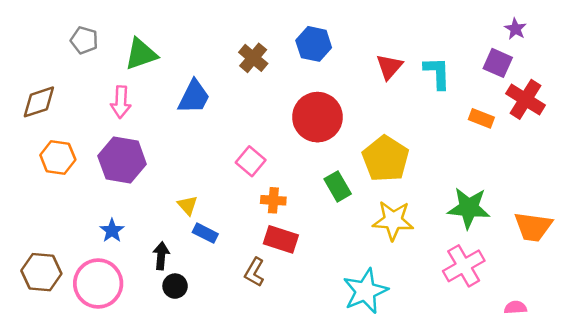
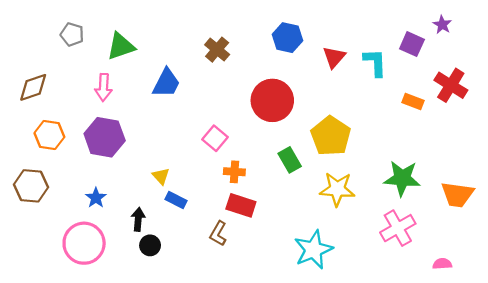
blue hexagon: (314, 44) -> (287, 38), moved
purple square: (498, 63) -> (412, 44), moved
brown hexagon: (41, 272) -> (31, 186), moved

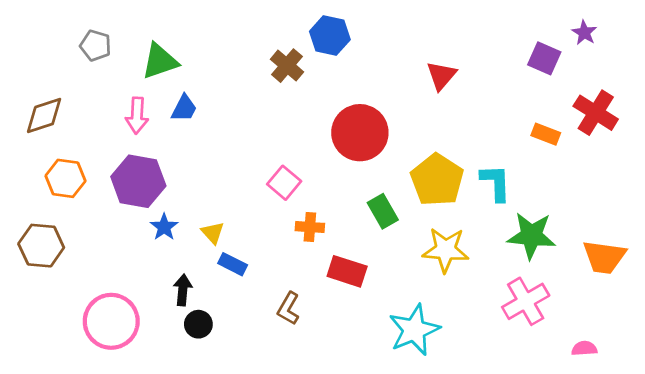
blue hexagon: (287, 38) -> (330, 36), moved
cyan L-shape: (375, 63) -> (496, 183), moved
blue trapezoid: (166, 83) -> (184, 108), moved, size x0.7
blue star: (96, 198) -> (164, 227), moved
red rectangle: (241, 205) -> (347, 271), moved

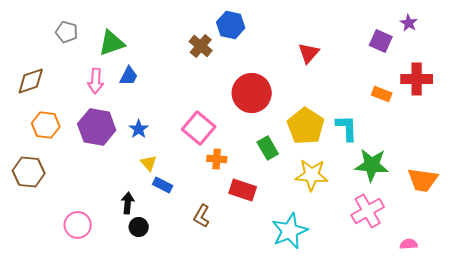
red cross: (596, 113) -> (417, 79), turned -32
pink square: (284, 183) -> (199, 128), size x1.4
blue star: (164, 227) -> (139, 129), moved
pink circle: (111, 321) -> (78, 225), size x0.7

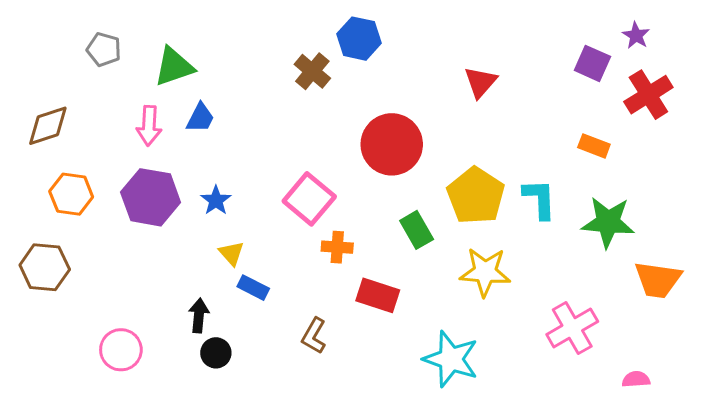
red cross: (417, 79) -> (648, 95), moved, turned -32
green star: (372, 165) -> (608, 222), moved
cyan star: (290, 231) -> (451, 359), turned -30

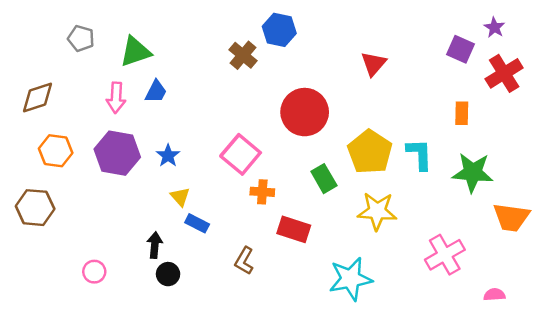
orange rectangle: (594, 146) -> (462, 113), turned 70
pink circle: (121, 350) -> (94, 272), size x0.7
cyan star: (451, 359) -> (351, 279), turned -30

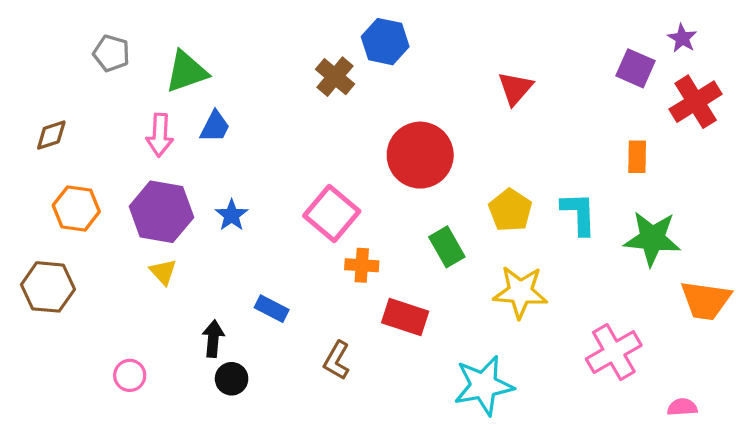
brown diamond: (37, 98) -> (51, 135), size x0.7
yellow pentagon: (370, 152) -> (510, 210), size x0.7
yellow triangle: (180, 197) -> (163, 272), moved

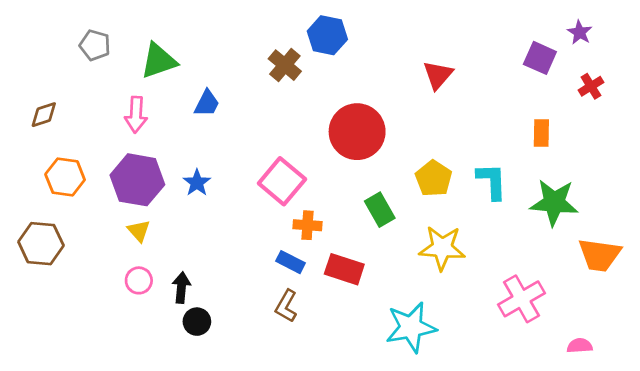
red cross: (696, 102) -> (591, 86), size x0.6
blue trapezoid: (215, 127) -> (207, 103), moved
blue rectangle: (272, 309) -> (290, 262), moved
pink circle: (130, 375) -> (139, 280), moved

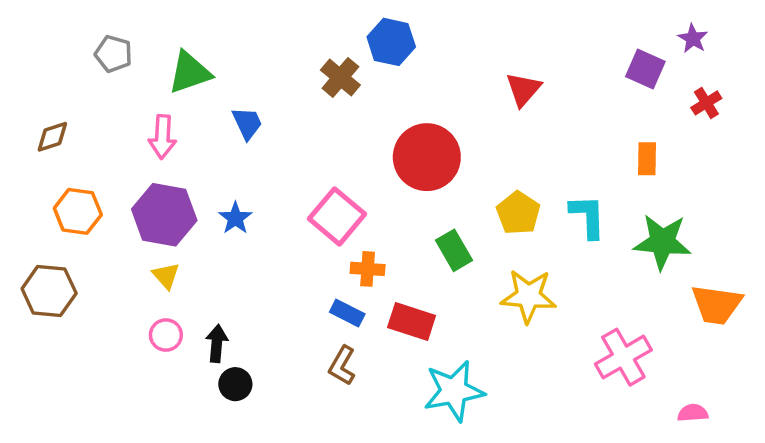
blue trapezoid: (207, 103) -> (247, 123), turned -52
cyan star: (411, 327) -> (454, 391), moved

